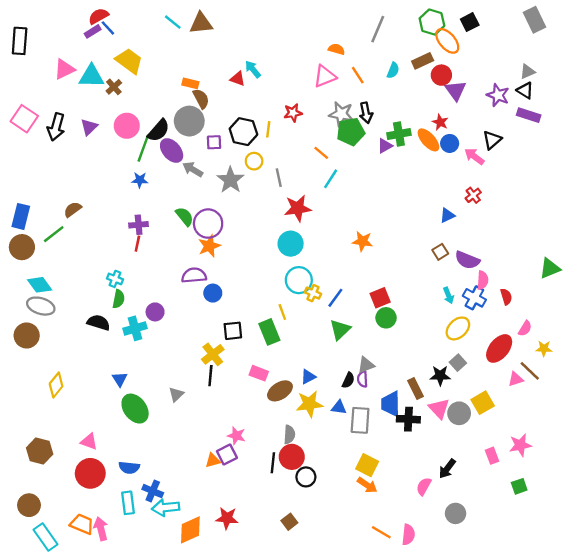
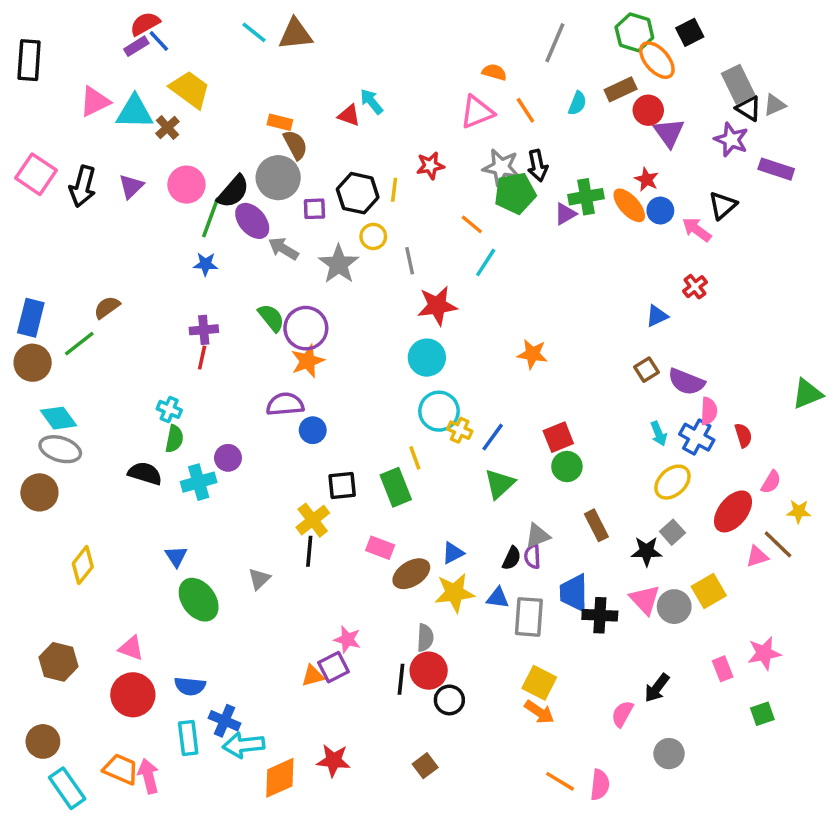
gray rectangle: (534, 20) -> (738, 84), moved
black triangle: (525, 90) -> (749, 108), moved
brown rectangle: (415, 389) -> (596, 525), moved

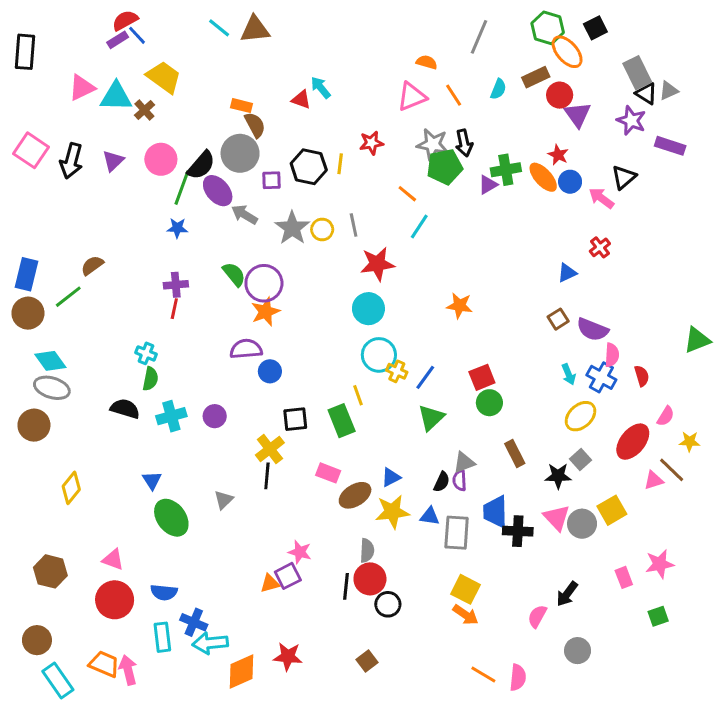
yellow circle: (373, 236) -> (322, 229), moved
purple circle: (228, 458) -> (215, 416), moved

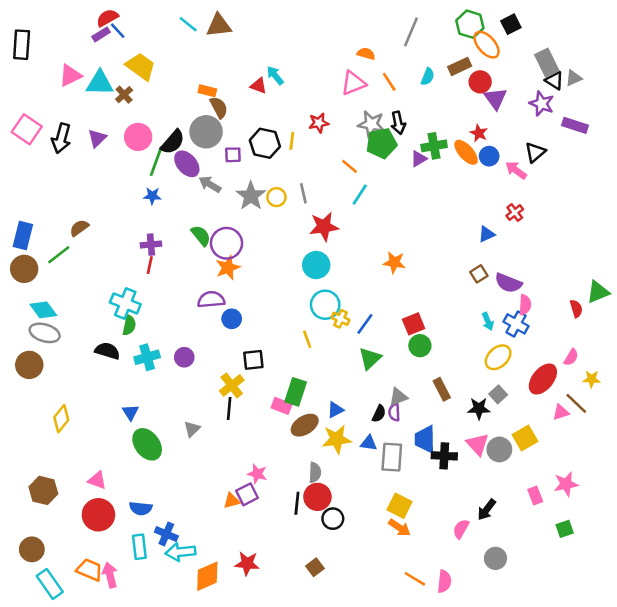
cyan cross: (146, 353) -> (125, 303), size x1.6
red semicircle: (642, 376) -> (576, 309), moved
green rectangle: (342, 421) -> (296, 392), moved, turned 40

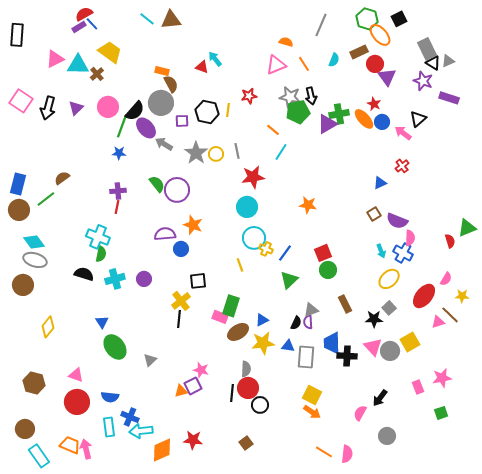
purple triangle: (419, 159) -> (327, 124), size x1.5
orange star: (228, 268) -> (193, 225), moved, turned -30
gray triangle: (192, 429) -> (150, 360), moved

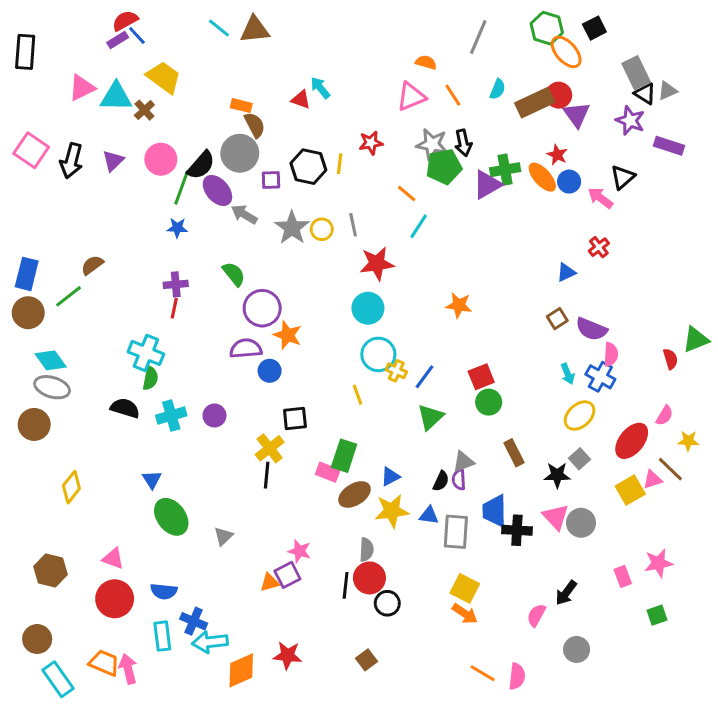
brown rectangle: (359, 52) -> (535, 103), moved, size x1.4
purple circle: (177, 190) -> (262, 308), moved
yellow square: (410, 342) -> (630, 490), moved

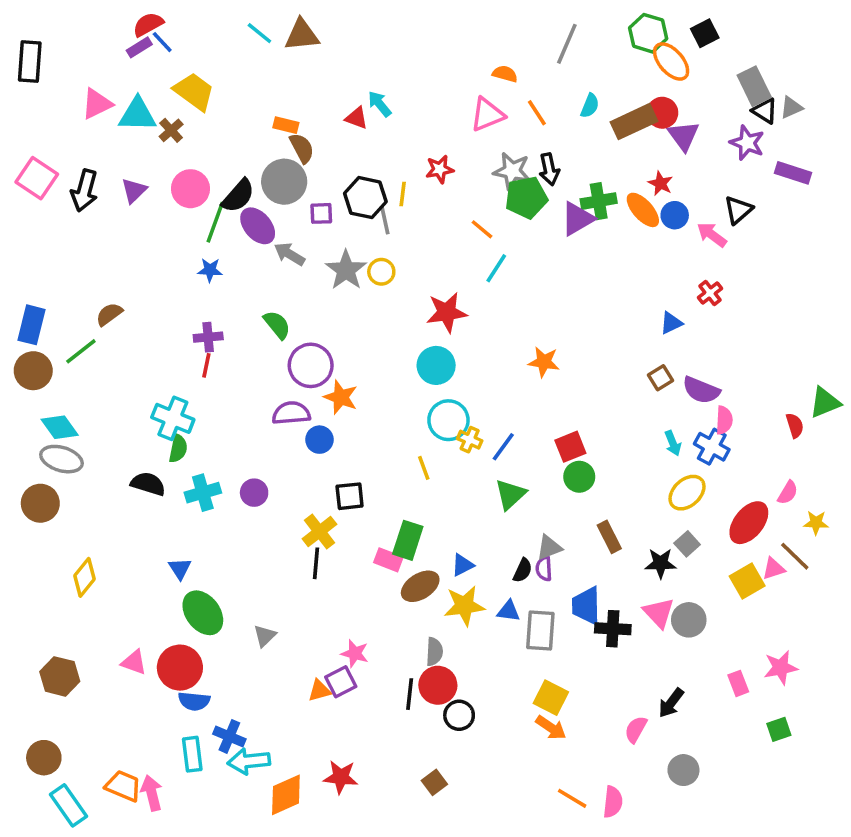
gray line: (353, 225) -> (385, 221), moved
red circle: (115, 599) -> (180, 668), moved

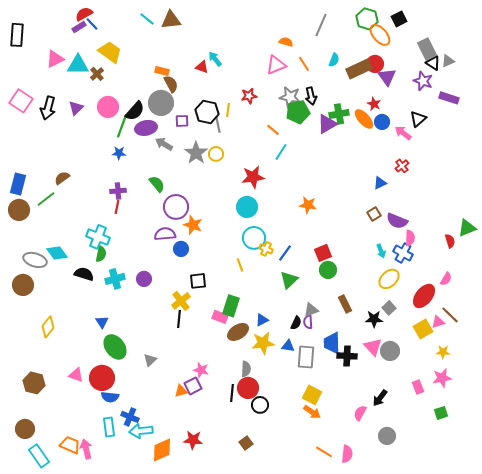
purple ellipse: (258, 226) -> (146, 128), turned -60
cyan diamond: (60, 427) -> (57, 253), moved
yellow star: (816, 523) -> (443, 352), moved

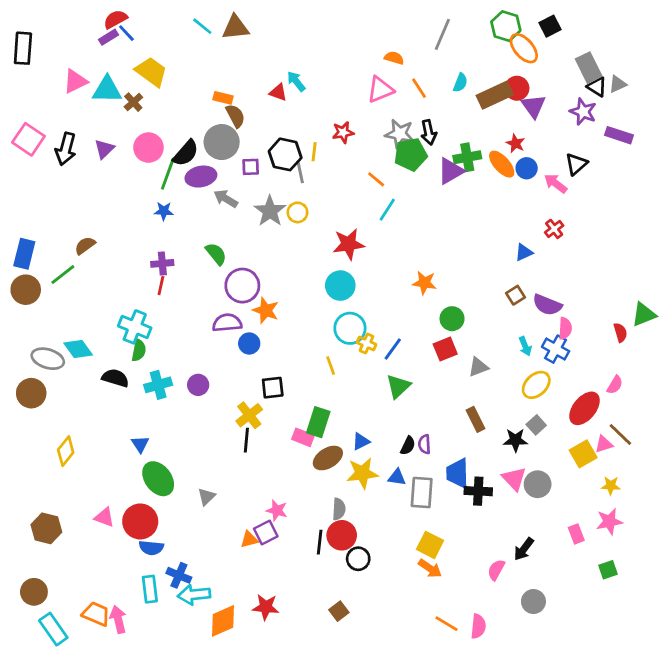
green circle: (328, 270) -> (452, 319), moved
gray triangle: (311, 310) -> (478, 367), moved

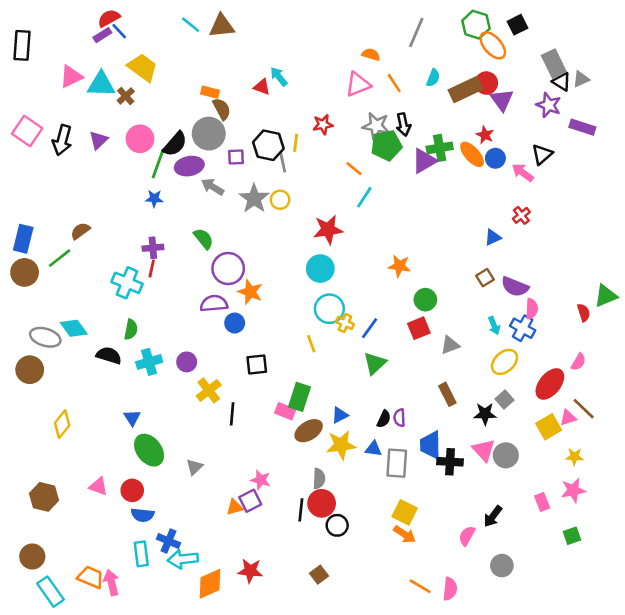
cyan cross: (135, 327) -> (127, 283), moved
yellow cross: (249, 415) -> (209, 390), moved
red circle: (140, 521) -> (132, 490), size x0.7

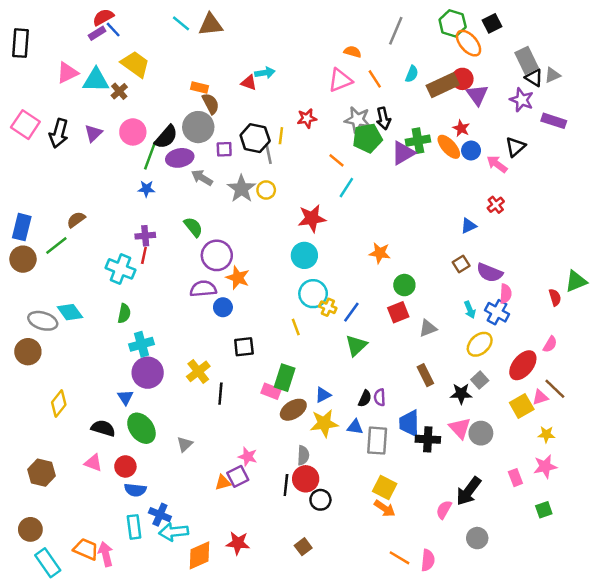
cyan arrow: (279, 77) -> (265, 73), turned 120
black semicircle: (109, 355) -> (103, 428), moved
purple circle: (187, 362) -> (148, 373), moved, size x1.6
black arrow: (493, 516) -> (469, 491), size x1.4

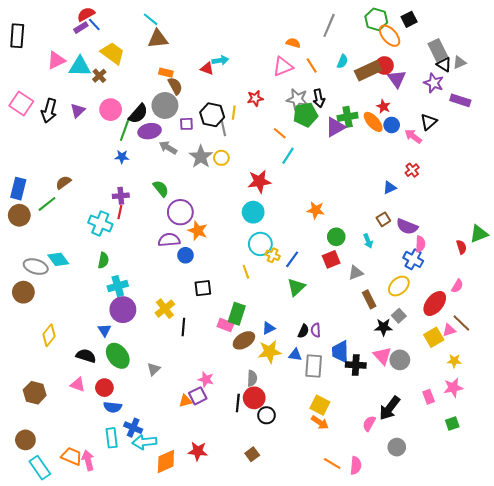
brown triangle: (211, 25) -> (158, 39), moved
cyan arrow: (470, 310) -> (368, 241), moved
brown rectangle: (425, 375) -> (369, 299), moved

